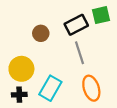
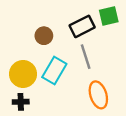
cyan rectangle: (50, 88) -> (54, 70), moved

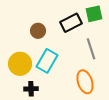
gray line: (86, 57) -> (91, 49), moved
black cross: (21, 102) -> (31, 89), moved

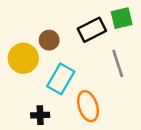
yellow circle: (20, 64) -> (23, 58), moved
orange ellipse: (85, 82) -> (88, 106), moved

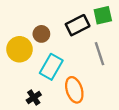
black cross: (40, 115) -> (34, 98), turned -32

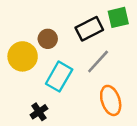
gray line: (100, 54) -> (98, 61), moved, turned 60
orange ellipse: (74, 90) -> (111, 100), moved

